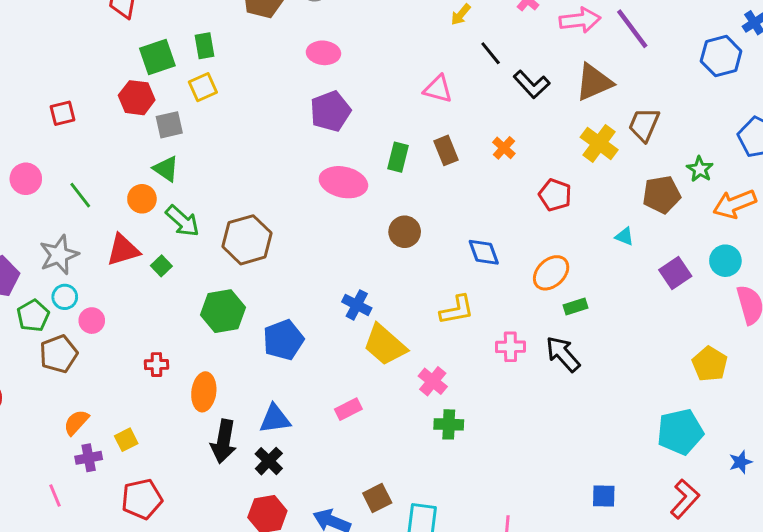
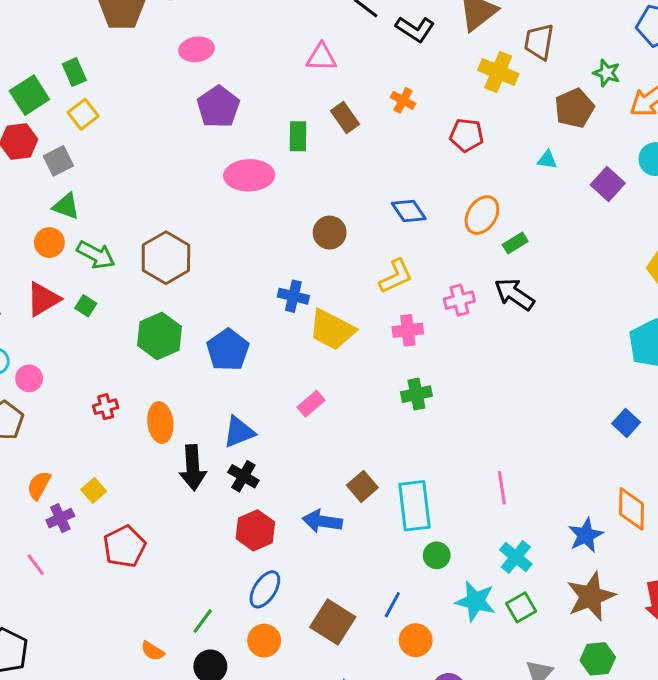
brown circle: (405, 232) -> (330, 233), moved
pink cross: (433, 381) -> (408, 330), moved, turned -32
blue square: (604, 496) -> (626, 423), moved, turned -35

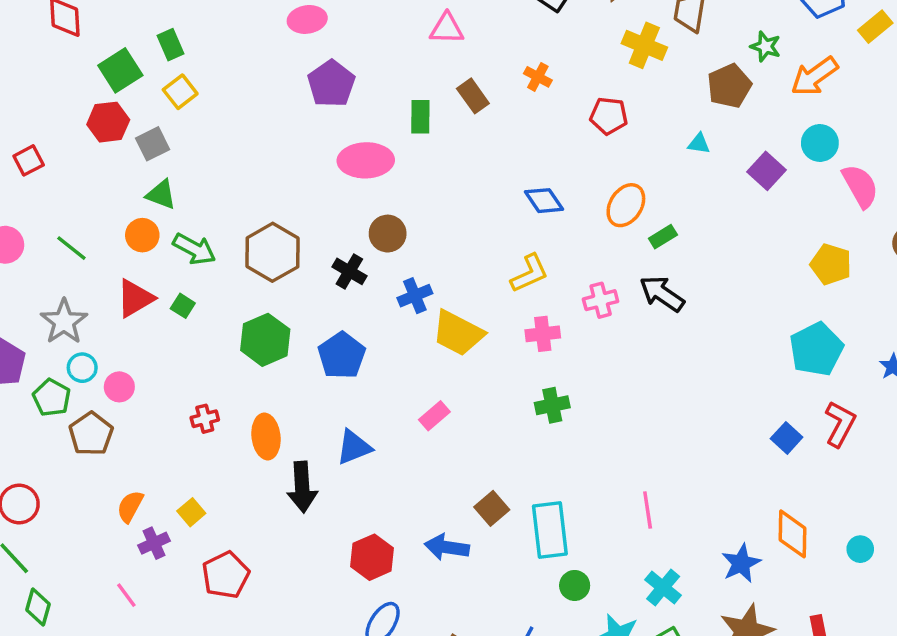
brown circle: (330, 233) -> (388, 234), moved
blue cross: (293, 296) -> (415, 296), turned -36
black cross: (243, 476) -> (349, 271), moved

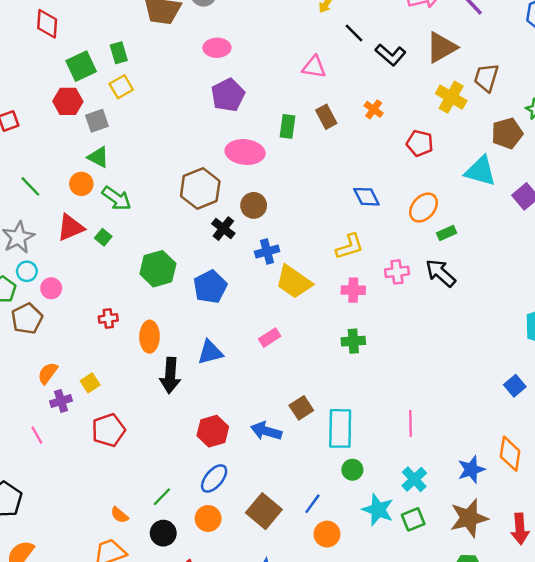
cyan triangle: (699, 144) -> (480, 171), size x2.0
brown hexagon: (273, 252) -> (200, 189), moved

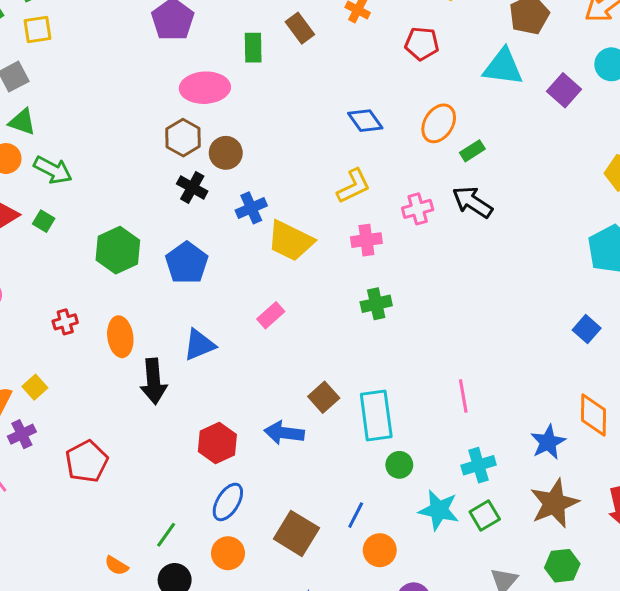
yellow square: (121, 87) -> (38, 29), turned 30
brown hexagon: (200, 189) -> (183, 138), moved, size x0.7
yellow square: (90, 383) -> (35, 387), moved
cyan cross: (414, 479) -> (479, 465), turned 35

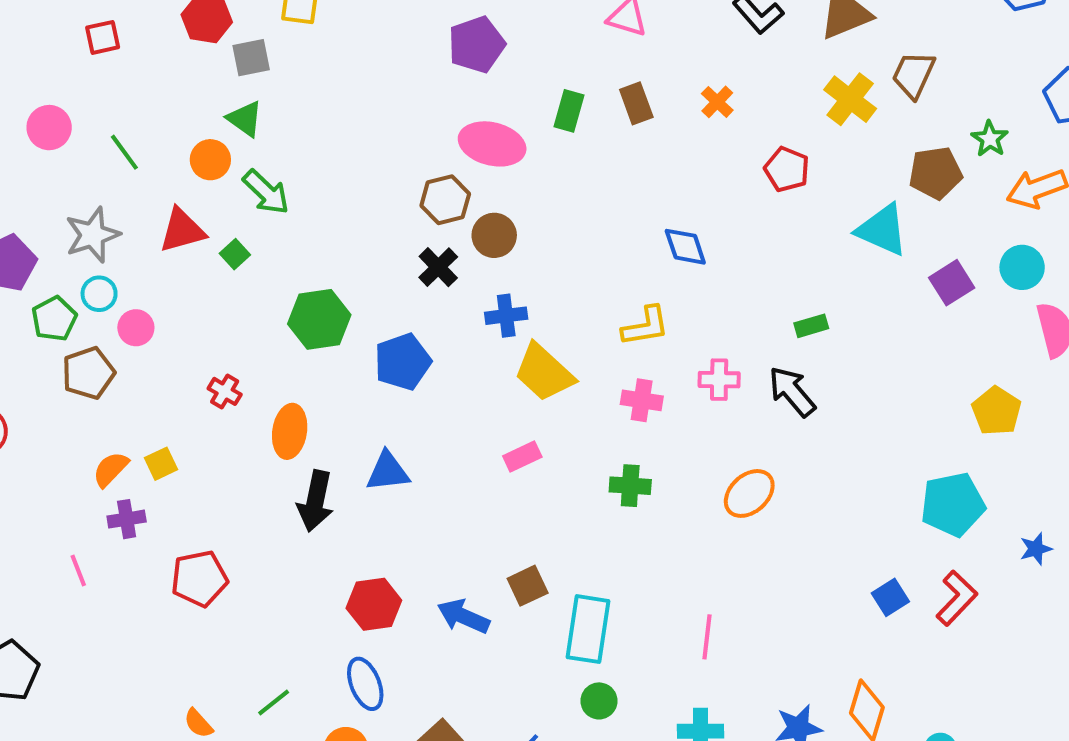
orange ellipse: (439, 123) -> (749, 493), moved
pink rectangle: (271, 315) -> (522, 457), moved
red cross: (65, 322) -> (225, 391), turned 30
blue ellipse: (228, 502) -> (365, 684), turned -69

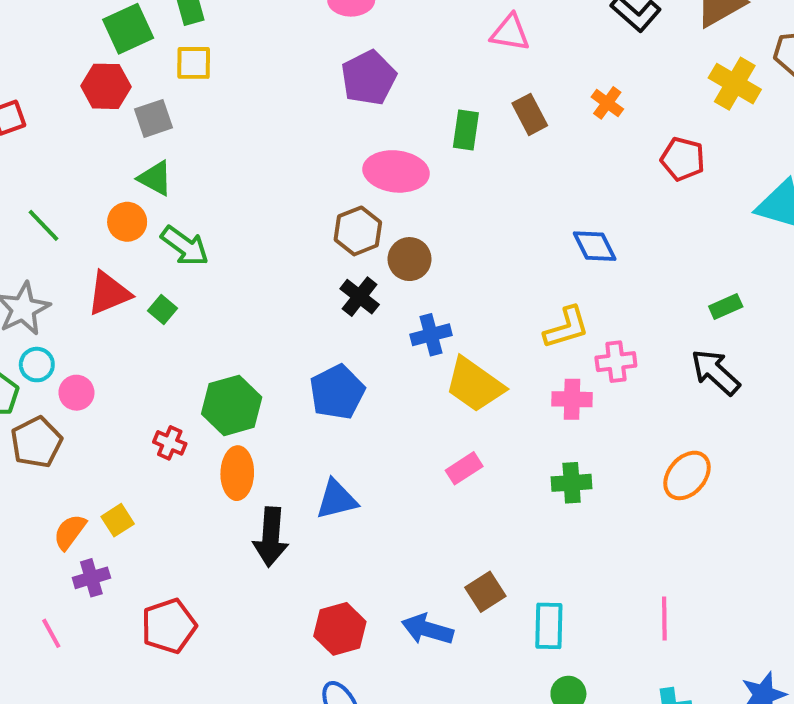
green hexagon: (319, 319) -> (232, 405), moved
pink cross: (719, 380) -> (616, 362), moved
cyan rectangle: (588, 629) -> (549, 626), size x0.7

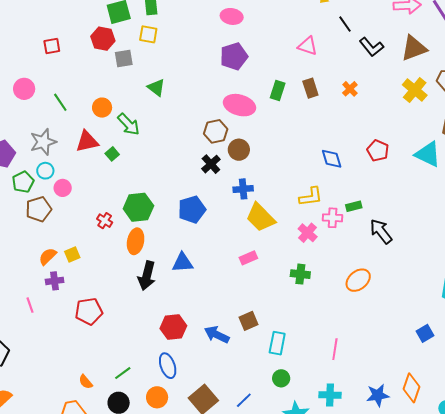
red pentagon: (683, 159) -> (378, 151), moved
green triangle: (155, 178) -> (156, 88), moved
green rectangle: (726, 306) -> (354, 206), moved
pink cross: (572, 399) -> (308, 233), turned 30

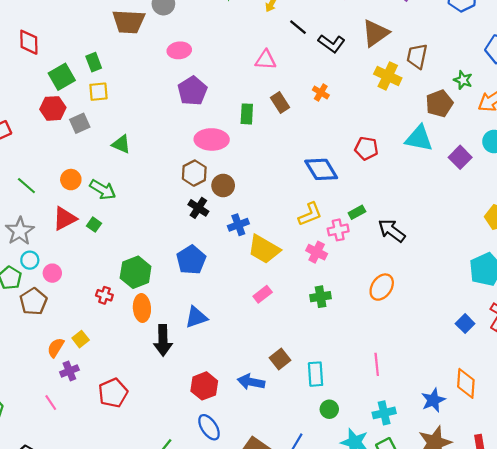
blue diamond: (332, 159) -> (321, 169), size x1.4

